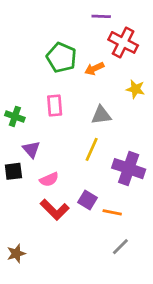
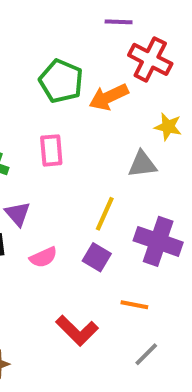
orange arrow: (94, 69) -> (109, 97), size x1.4
gray triangle: (101, 115) -> (142, 164), moved
purple square: (87, 200) -> (97, 257), moved
red L-shape: (55, 210) -> (77, 330), moved

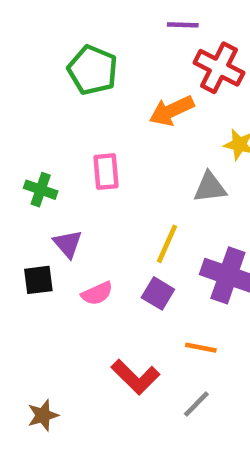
green pentagon: (61, 81) -> (93, 70), moved
gray line: (146, 354) -> (196, 404), moved

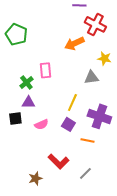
green pentagon: (93, 70) -> (16, 34), moved
green cross: (41, 190) -> (26, 82), moved, turned 32
purple triangle: (68, 244) -> (28, 102), turned -48
orange line: (201, 348) -> (87, 140), moved
brown star: (43, 415) -> (35, 178), moved

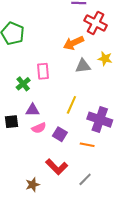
gray triangle: (91, 77) -> (83, 66), moved
purple triangle: (28, 102) -> (33, 110), moved
purple square: (68, 124) -> (60, 134), moved

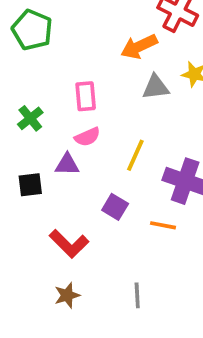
green cross: (23, 84) -> (30, 118), moved
pink semicircle: (39, 128) -> (87, 137), moved
red L-shape: (57, 167) -> (69, 244), moved
gray line: (85, 179) -> (137, 295), moved, turned -48

